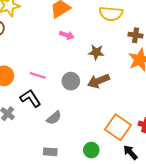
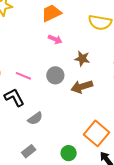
gray circle: (71, 81) -> (55, 75), moved
gray rectangle: (50, 152) -> (29, 151), turned -48

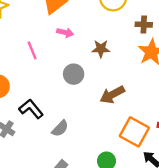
pink line: (23, 76) -> (32, 50), moved, turned 56
brown arrow: (82, 87) -> (112, 95), moved

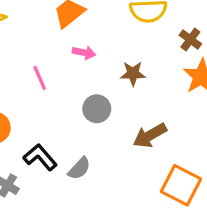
brown cross: (144, 25) -> (190, 39), turned 35
gray semicircle: (60, 128) -> (79, 168), moved

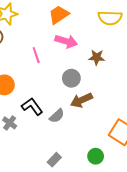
pink arrow: (84, 53) -> (66, 41), size x1.5
brown arrow: (150, 135) -> (82, 100), moved

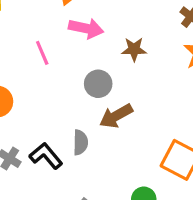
black L-shape: (32, 106) -> (46, 156), moved
gray semicircle: (57, 116) -> (80, 142), turned -42

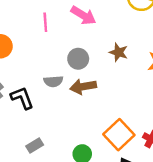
brown star: (134, 49) -> (119, 52), moved
gray semicircle: (80, 142) -> (53, 81), moved, turned 66

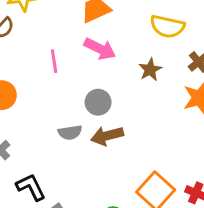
brown star: (119, 52) -> (150, 70), moved, turned 30
black L-shape: (22, 98) -> (31, 187), moved

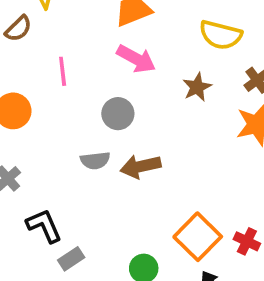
pink line: (54, 61) -> (63, 71), moved
gray circle: (98, 102) -> (118, 114), moved

